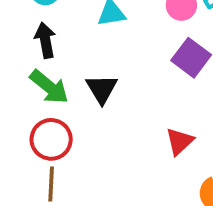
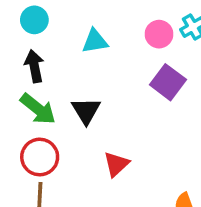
red triangle: (179, 141) -> (116, 164), moved

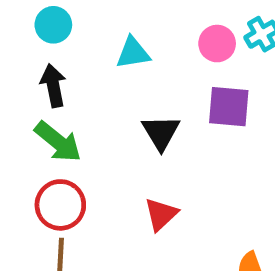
purple square: (168, 82) -> (229, 107), turned -32
black triangle: (86, 111) -> (161, 132), moved

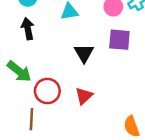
green arrow: (58, 142) -> (19, 71), moved
red circle: (60, 205) -> (47, 91), moved

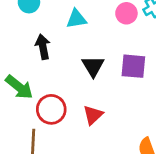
black arrow: (28, 29) -> (43, 47), moved
purple square: (119, 40) -> (133, 66), moved

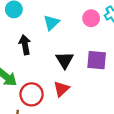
cyan triangle: (76, 19) -> (51, 23), turned -35
red triangle: (93, 115) -> (61, 89), moved

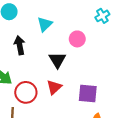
pink circle: (91, 18) -> (77, 39), moved
purple square: (97, 60) -> (88, 93), moved

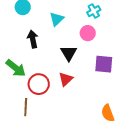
cyan cross: (102, 16) -> (94, 11), moved
purple square: (88, 93) -> (104, 64), moved

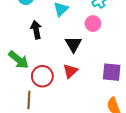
purple square: (104, 64) -> (112, 72), moved

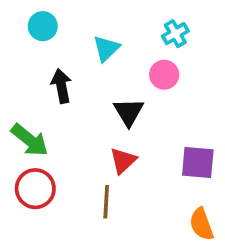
red circle: (42, 76) -> (35, 189), moved
brown line: (29, 100) -> (106, 202), moved

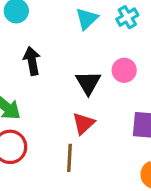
cyan triangle: (106, 49) -> (87, 19), moved
pink circle: (164, 75) -> (124, 70), moved

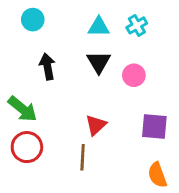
cyan triangle: (87, 19) -> (99, 27), turned 45
black triangle: (88, 83) -> (99, 62), moved

